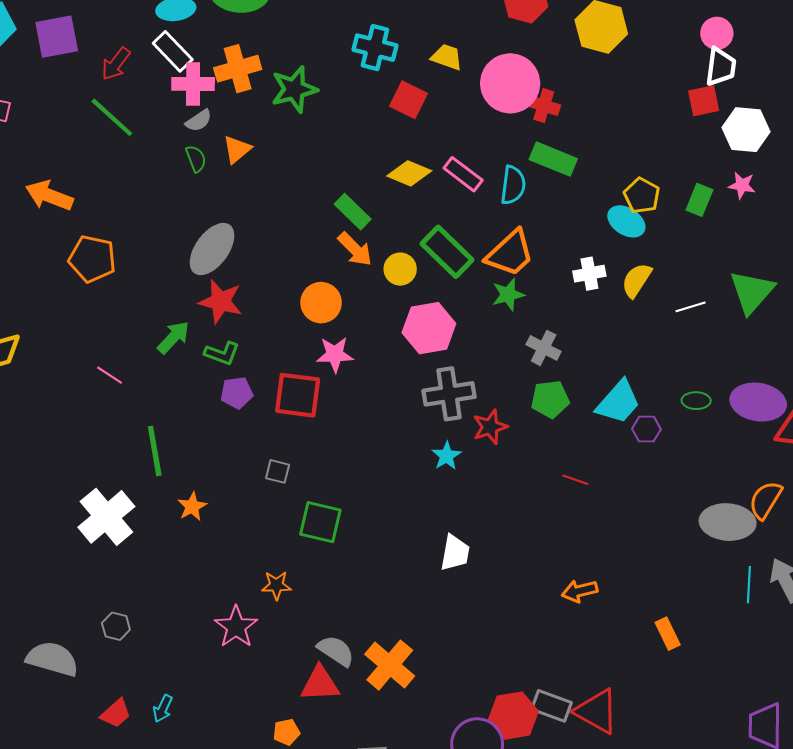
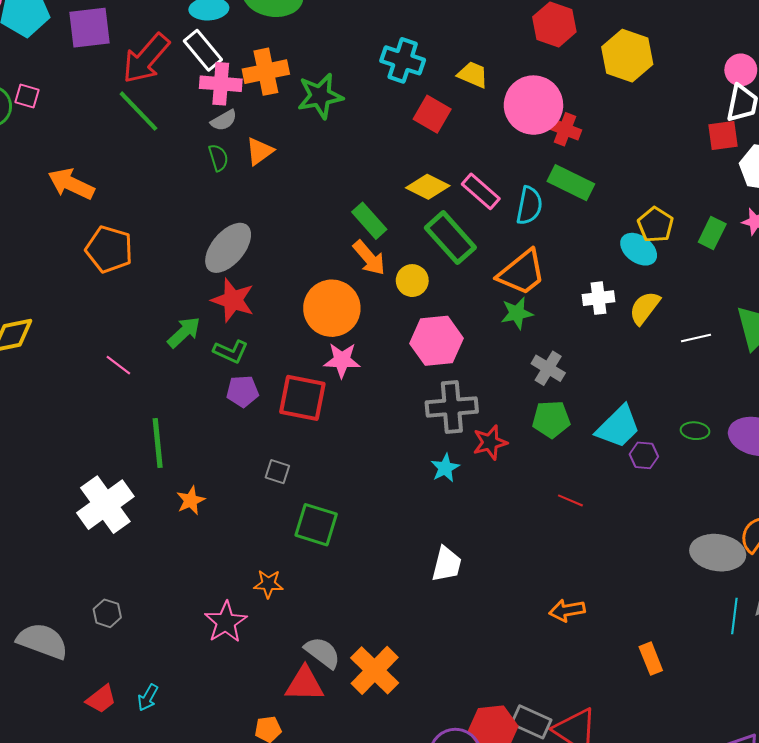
red arrow: (116, 64) -> (146, 58), size x1.6
green rectangle: (447, 252) -> (450, 238), moved
orange circle: (321, 303) -> (332, 308), size x1.4

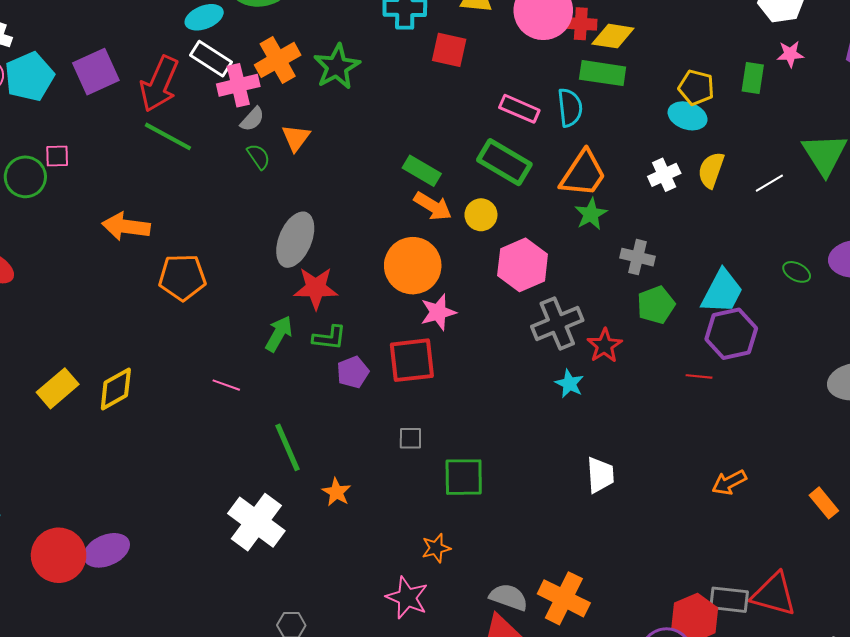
yellow diamond: (428, 187) -> (613, 36), moved
green ellipse: (695, 431) -> (797, 272), turned 40
purple hexagon: (644, 455) -> (731, 334), moved, size x1.8

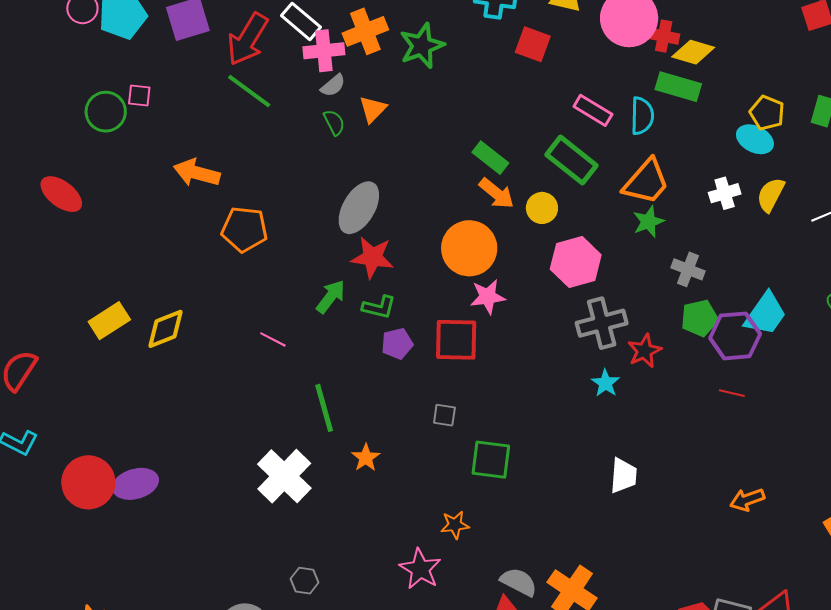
purple hexagon: (731, 334) -> (735, 336), moved

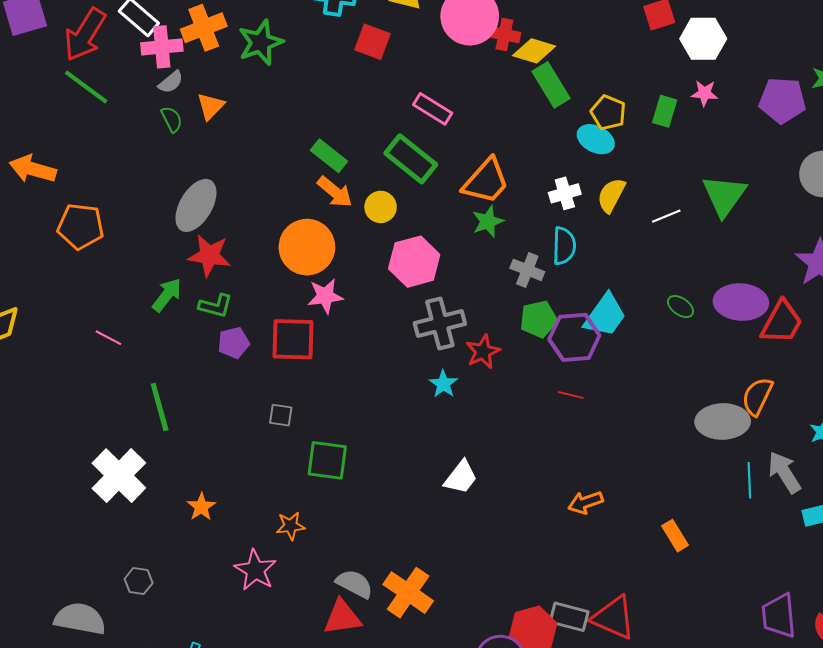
green rectangle: (678, 87) -> (551, 85), moved, turned 42
cyan semicircle: (642, 116) -> (564, 246), moved
orange star: (366, 458) -> (201, 507), moved
white trapezoid: (623, 476) -> (461, 477), turned 33

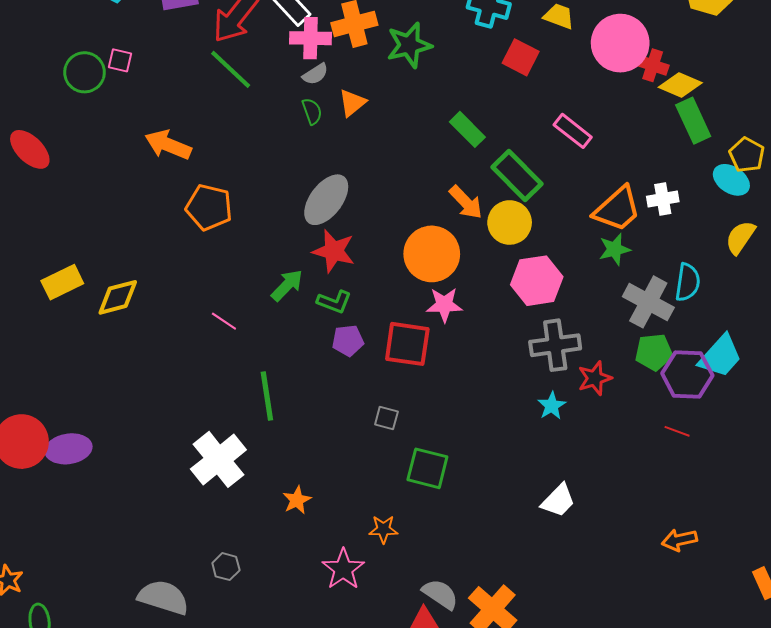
green rectangle: (329, 156) -> (467, 129), moved
green rectangle: (411, 159) -> (517, 176), moved
white cross: (565, 193) -> (663, 199), moved
yellow circle: (381, 207) -> (510, 222), size x1.4
gray cross: (527, 270) -> (648, 302), size x1.5

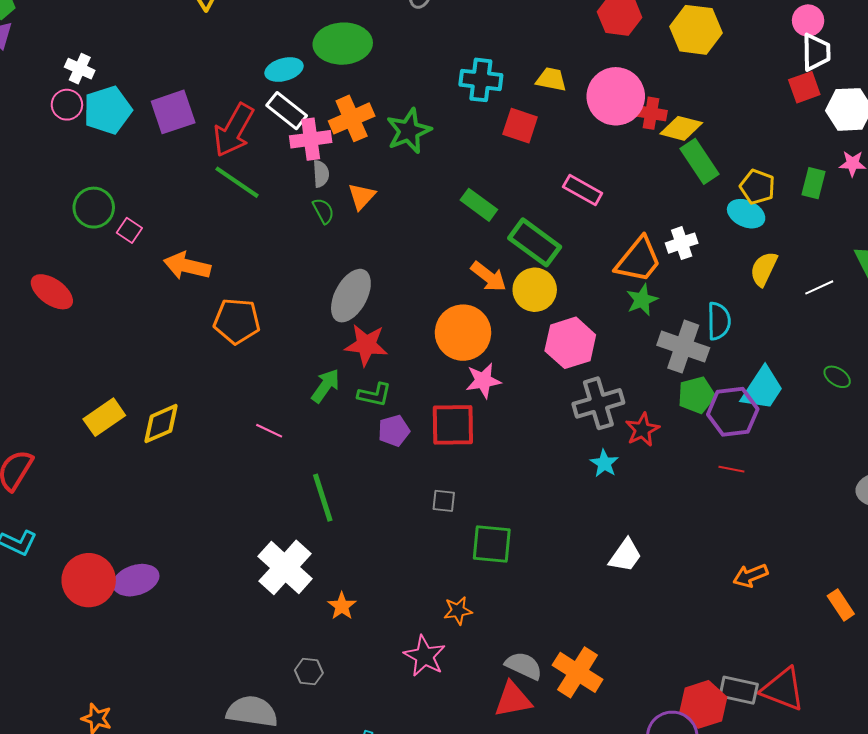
pink square: (120, 60) -> (129, 230), moved, turned 30
gray semicircle: (315, 74) -> (321, 174), turned -52
orange star: (297, 500) -> (342, 606), moved

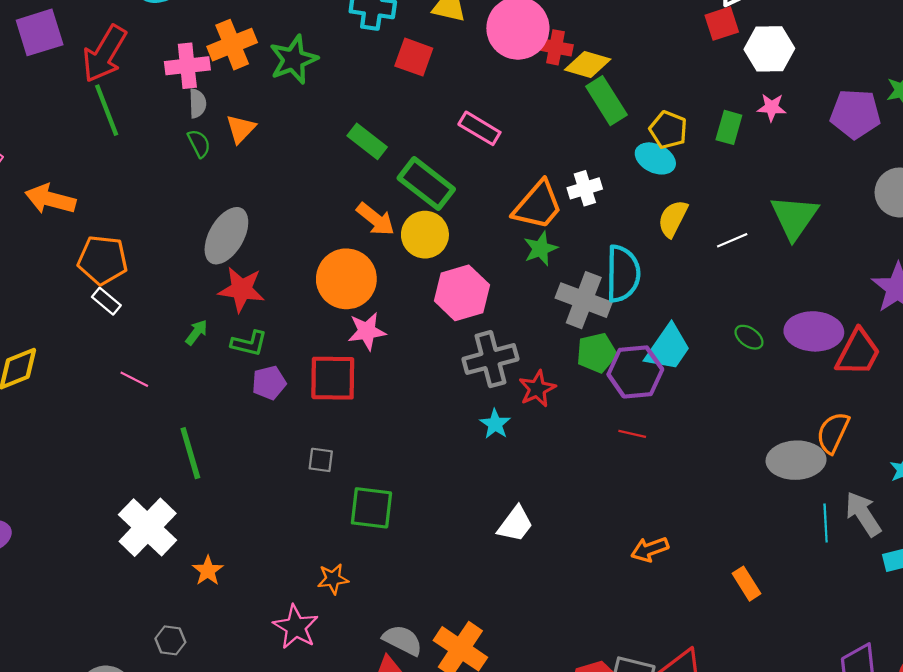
white rectangle: (287, 111) -> (106, 301), moved, size x0.7
green line: (237, 182) -> (107, 110), turned 33
cyan semicircle: (719, 321) -> (623, 274), size x1.4
green arrow: (326, 386) -> (197, 332), size x0.7

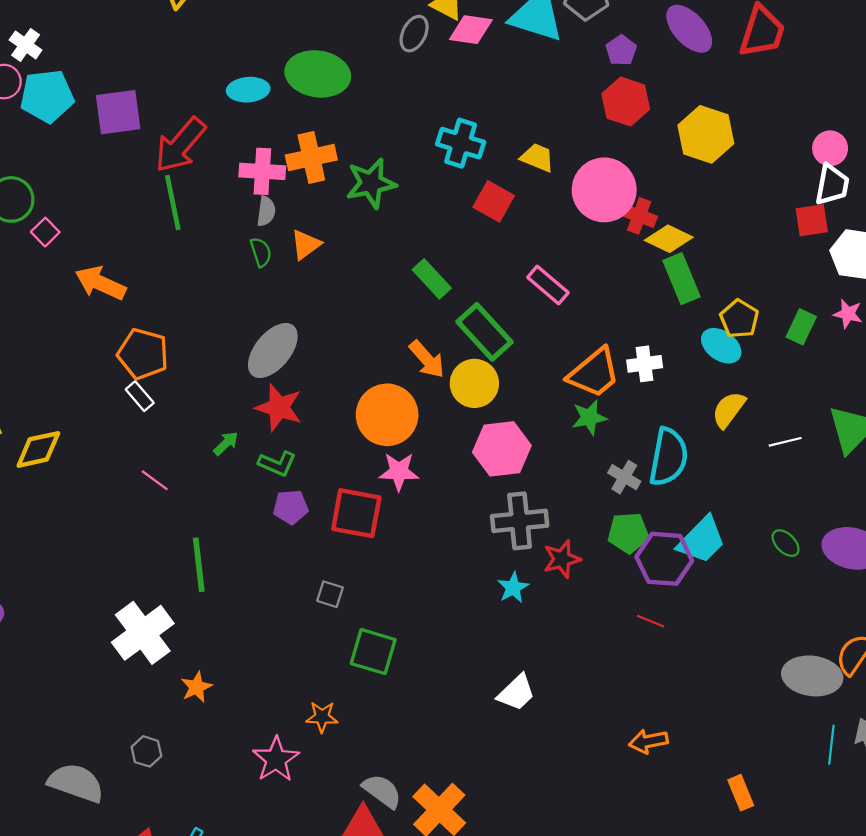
gray cross: (584, 300) -> (624, 477), size x0.6

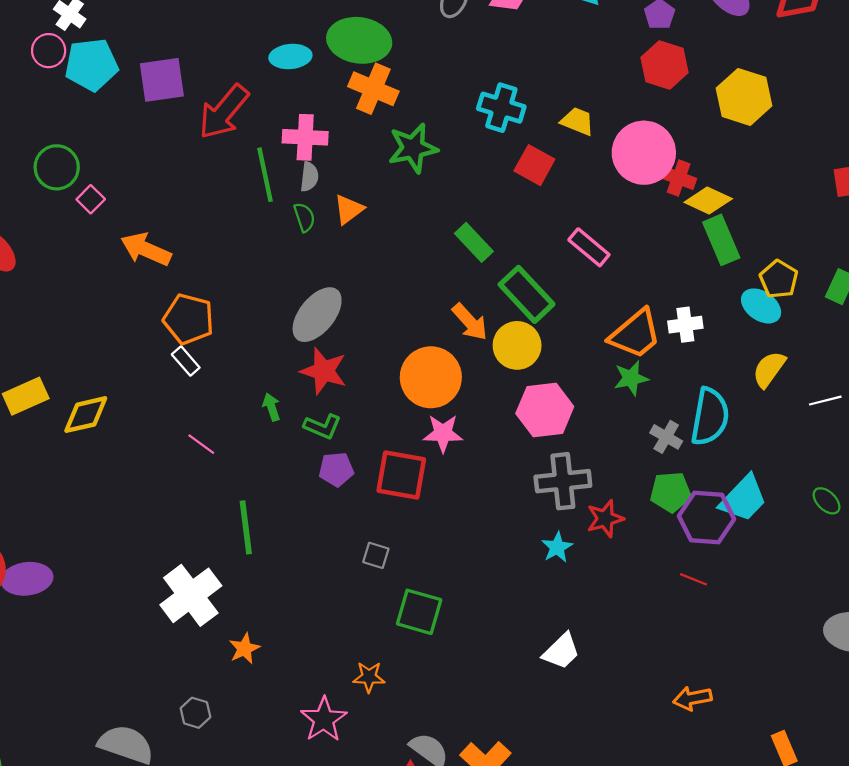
orange cross: (311, 157) -> (373, 89), moved, turned 36
green line: (173, 202) -> (265, 175), moved
green arrow: (226, 443) -> (271, 407), turned -64

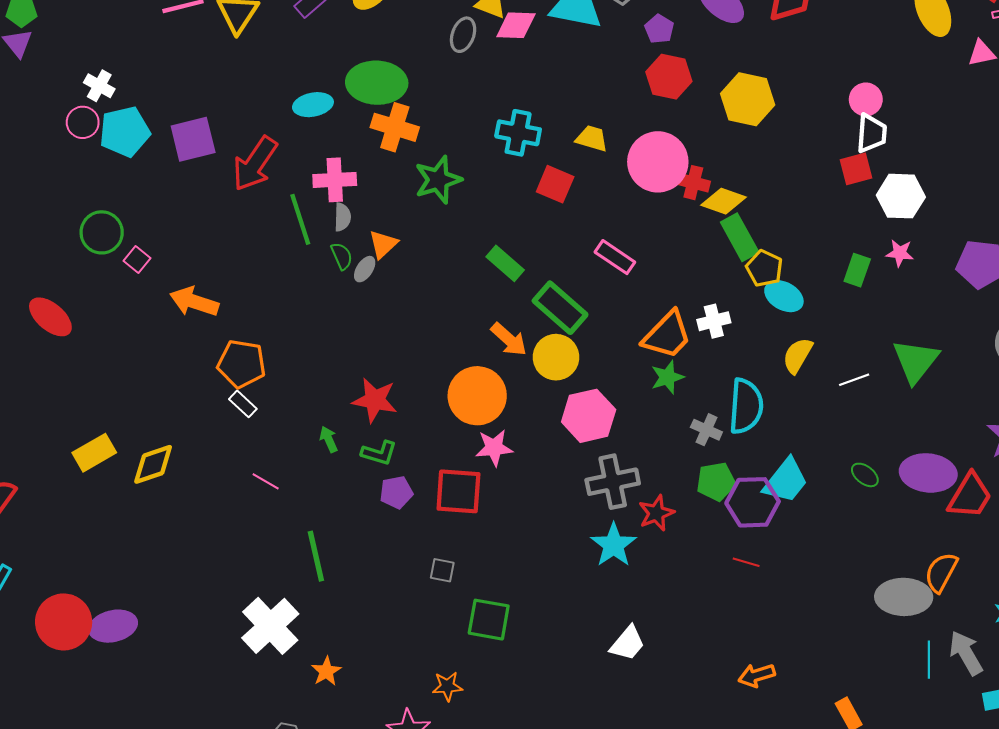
yellow pentagon: (779, 279) -> (764, 268), moved
gray ellipse: (317, 315) -> (365, 269), moved, size x0.5
cyan star: (557, 547) -> (614, 545), size x1.5

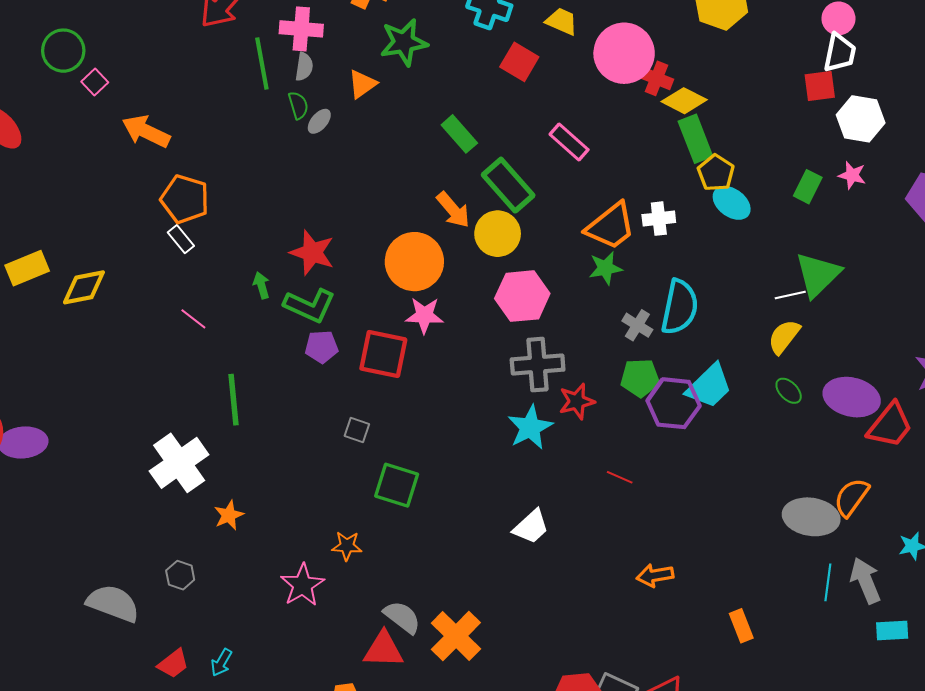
orange triangle: (383, 244) -> (362, 84), moved
yellow semicircle: (798, 355) -> (784, 337), moved
green triangle: (916, 361) -> (818, 275), moved
green L-shape: (379, 453) -> (310, 305), size x1.4
red line: (746, 562) -> (620, 477), moved

